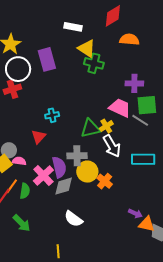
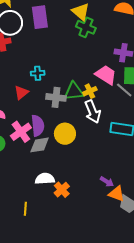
gray cross: (77, 156) -> (56, 97), moved
orange cross: (105, 181) -> (62, 190), moved
white semicircle: (73, 219) -> (45, 179), turned 132

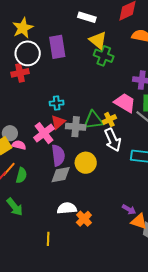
red triangle: (21, 93) -> (58, 122), moved
pink cross: (21, 132) -> (44, 133), moved

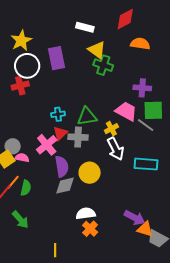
green triangle: (93, 120) -> (87, 116), moved
white semicircle: (67, 208) -> (86, 214), moved
purple arrow: (129, 209) -> (135, 218), size x1.5

